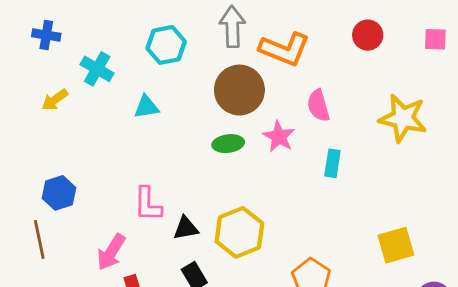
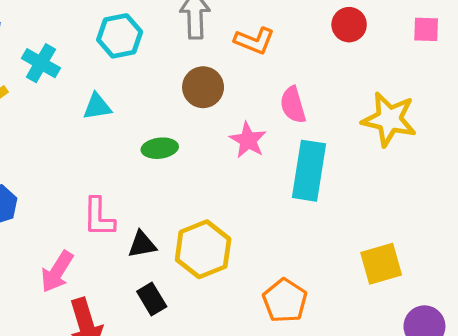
orange L-shape: (285, 49) -> (254, 41), size x0.7
brown circle: (239, 90) -> (203, 87), size x0.7
green ellipse: (228, 144) -> (160, 148), moved
cyan rectangle: (332, 163) -> (309, 171), size x1.8

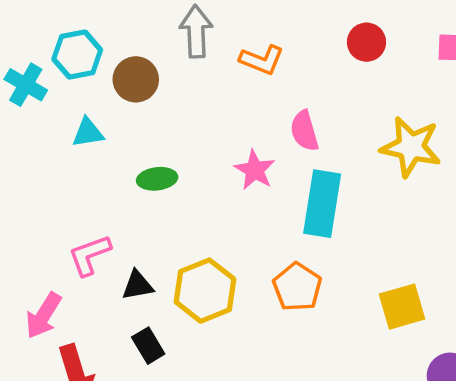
cyan hexagon: (120, 36) -> (77, 55), moved
brown circle: (203, 87) -> (136, 79), moved
pink L-shape: (99, 217) -> (90, 255), turned 69
orange pentagon: (285, 301) -> (297, 287), moved

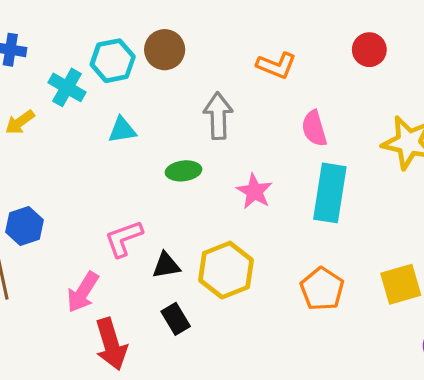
gray arrow: (196, 31) -> (218, 116), moved
brown circle: (136, 79) -> (165, 50), moved
pink star: (255, 170) -> (254, 191), moved
orange pentagon: (297, 287) -> (322, 289), moved

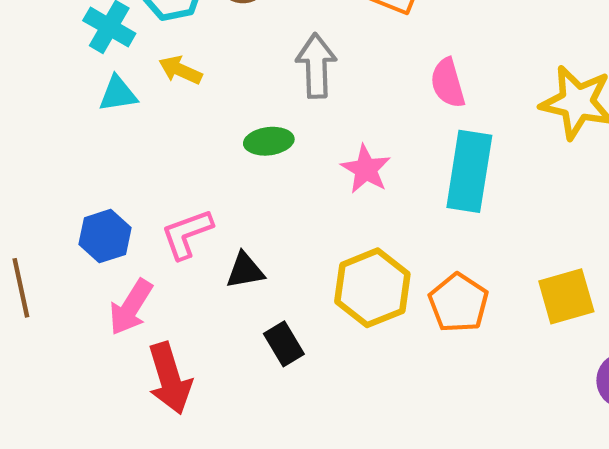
yellow arrow: (20, 122) -> (180, 70), moved, turned 60
cyan triangle: (122, 130) -> (118, 94), moved
blue hexagon: (25, 226) -> (105, 236), moved
yellow hexagon: (226, 270) -> (372, 288), moved
black rectangle: (176, 319) -> (284, 344), moved

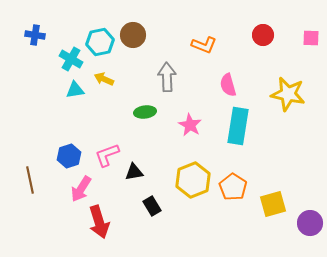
yellow square: (566, 296) -> (273, 204), moved

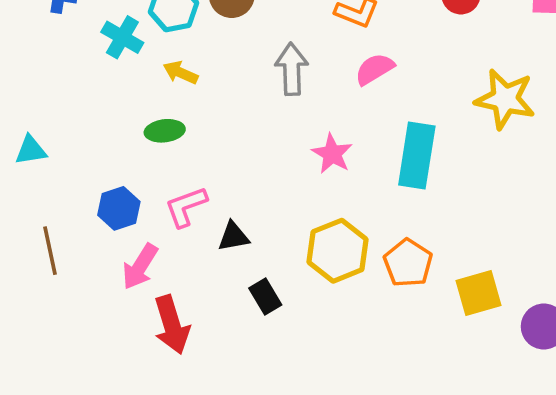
pink semicircle: (228, 85) -> (375, 69), moved, turned 75
cyan triangle: (75, 90) -> (31, 150), moved
green ellipse: (145, 112) -> (165, 131), moved

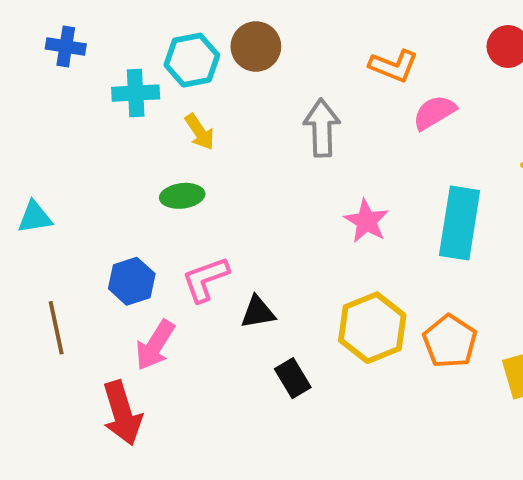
cyan cross: (122, 37) -> (136, 93), turned -33
pink semicircle: (375, 69) -> (434, 112), moved
yellow arrow: (181, 73) -> (200, 132), turned -148
red arrow: (172, 325) -> (122, 413), moved

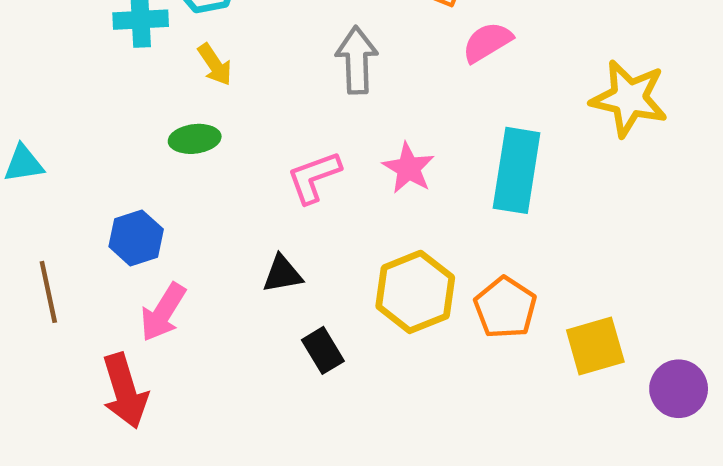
pink L-shape: (205, 279) -> (314, 177), moved

